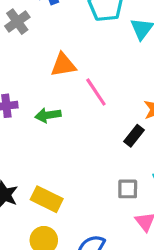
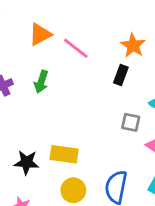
green arrow: (48, 115) -> (41, 82), turned -45
gray square: (128, 189) -> (131, 122), turned 30

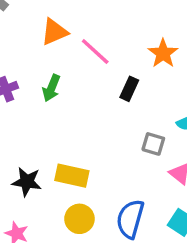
black rectangle: (121, 75) -> (129, 89), moved

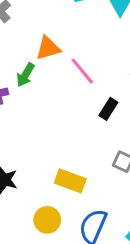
green arrow: (51, 88) -> (25, 75), moved
yellow rectangle: (72, 176) -> (70, 181), moved

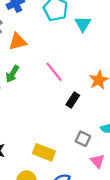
orange triangle: (48, 48) -> (18, 42), moved

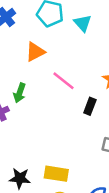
orange triangle: (18, 42) -> (35, 52), moved
yellow rectangle: (44, 152) -> (56, 174), moved

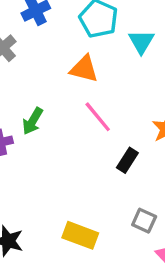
orange triangle: (35, 52) -> (84, 69), moved, turned 30
yellow rectangle: (56, 174) -> (80, 235), moved

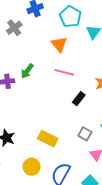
orange triangle: (84, 69) -> (59, 44), turned 30
pink line: (98, 117) -> (64, 72), turned -42

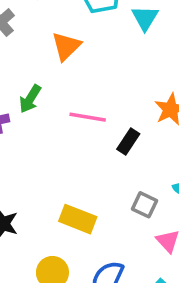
orange triangle: (59, 44) -> (66, 46), moved, turned 30
pink line: (64, 72) -> (88, 117), moved

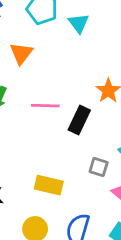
black rectangle: (128, 142) -> (79, 120), size x1.4

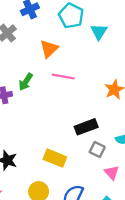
pink line: (45, 106) -> (63, 76), moved
black rectangle: (79, 120) -> (86, 127), moved, turned 35

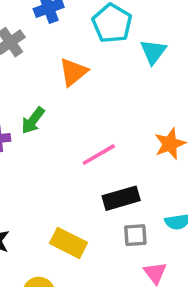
pink line: (63, 76) -> (99, 155), moved, turned -45
gray square: (97, 150) -> (135, 235), turned -35

